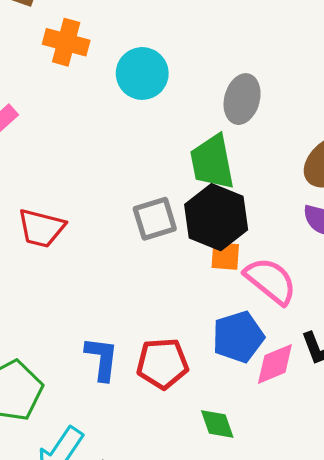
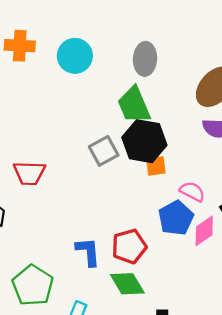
pink semicircle: (271, 281) -> (192, 192), moved, size x0.7
green diamond: (217, 424) -> (127, 284), moved, size x1.4

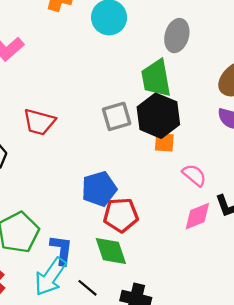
blue pentagon: (176, 218) -> (99, 189), moved
blue L-shape: (88, 252) -> (61, 250), moved

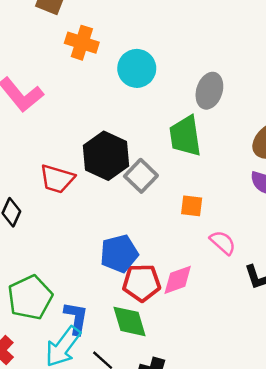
gray square: (117, 116) -> (141, 176), turned -32
black hexagon: (158, 116) -> (106, 156), moved
pink diamond: (197, 216) -> (178, 280), moved

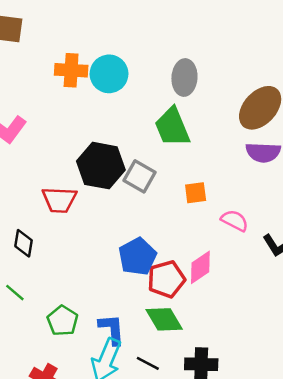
orange cross: (82, 43) -> (71, 70), moved
green pentagon: (30, 297) -> (62, 321), size x0.7

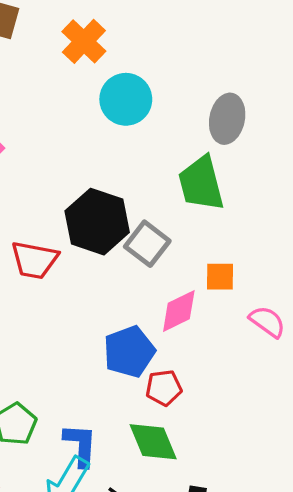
orange cross: (71, 70) -> (84, 41), moved, turned 32
pink diamond: (200, 267) -> (179, 311), moved
red pentagon: (166, 279) -> (164, 388), size x0.7

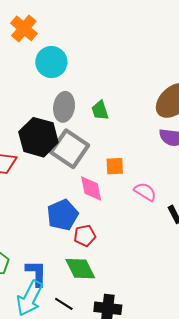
gray ellipse: (227, 119) -> (64, 107), moved
green trapezoid: (201, 183) -> (100, 110), size x0.6
gray square: (147, 244) -> (70, 149), size x1.4
pink diamond: (179, 311) -> (91, 188), turned -72

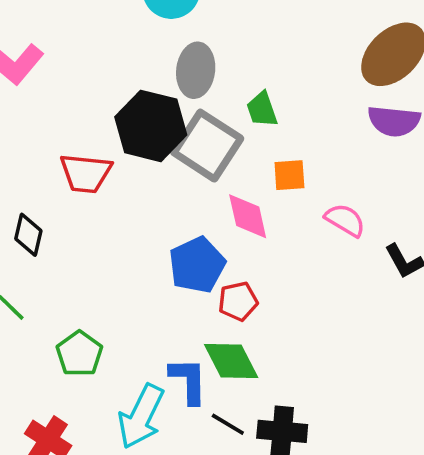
green trapezoid: (100, 110) -> (262, 109), moved
blue L-shape: (36, 273) -> (188, 381), moved
black line: (64, 304) -> (228, 424), moved

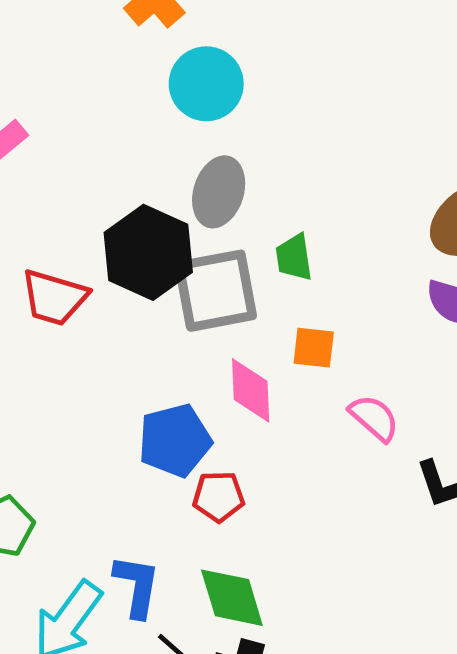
gray square: (207, 146) -> (216, 291), turned 36
green diamond: (231, 361) -> (232, 598), moved

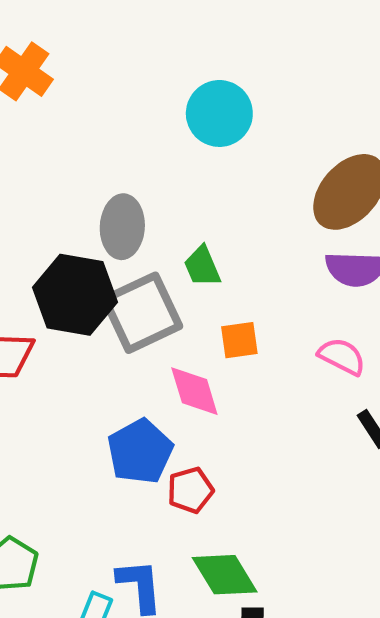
cyan circle: (206, 84) -> (219, 113), moved
pink semicircle: (374, 418) -> (342, 356), moved

